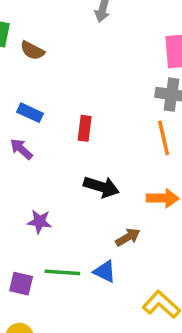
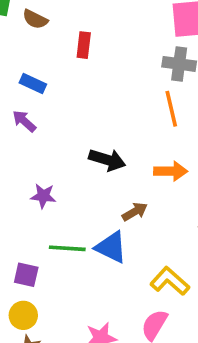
red rectangle: (85, 128) -> (84, 45), moved
blue triangle: (105, 271) -> (111, 247), size x1.4
purple square: (21, 284) -> (26, 275), moved

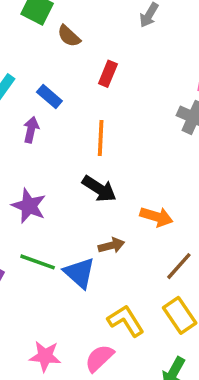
orange line: (171, 109) -> (101, 138), moved
purple arrow: (24, 121) -> (31, 130), turned 45
purple star: (43, 196) -> (29, 206), size x1.4

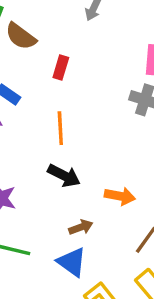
brown semicircle: (69, 36) -> (21, 36), size x1.4
blue triangle: (79, 273) -> (72, 262), moved

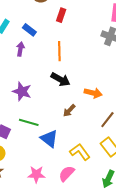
brown arrow: (81, 227) -> (69, 111), turned 152
blue triangle: (72, 262) -> (49, 139), moved

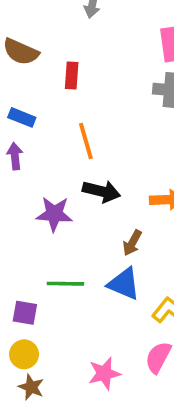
purple star: (22, 91) -> (54, 214), moved
blue triangle: (49, 139) -> (124, 284), moved

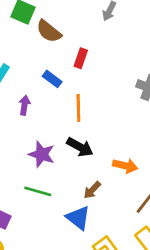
blue rectangle: (22, 117) -> (52, 79), moved
green line: (65, 284) -> (38, 191), moved

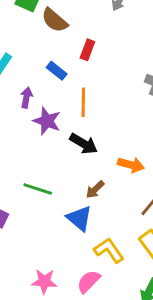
purple star: (42, 154) -> (47, 121), moved

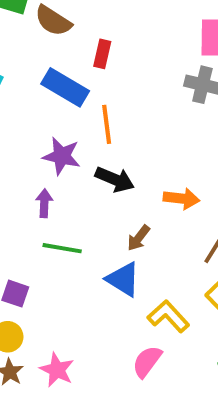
blue rectangle: (57, 71) -> (65, 87), size x1.6
purple arrow: (26, 98) -> (44, 203), moved
pink star: (44, 281) -> (57, 370), moved, turned 30

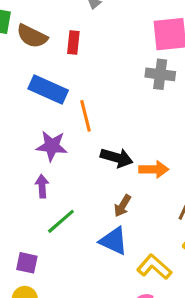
red rectangle: (102, 54) -> (73, 43), moved
black arrow: (115, 179) -> (117, 158), moved
green line: (62, 248) -> (61, 221), turned -44

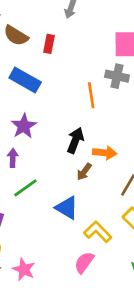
orange line: (86, 116) -> (91, 95), moved
purple star: (52, 146) -> (24, 126), turned 30
black arrow: (117, 158) -> (75, 140), turned -90
brown arrow: (122, 206) -> (84, 172), moved

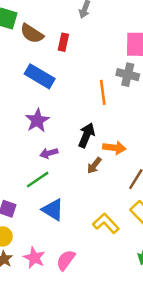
purple arrow: (13, 158) -> (49, 153), moved, turned -108
blue triangle: (67, 208) -> (53, 210), moved
pink semicircle: (84, 262) -> (66, 260), moved

